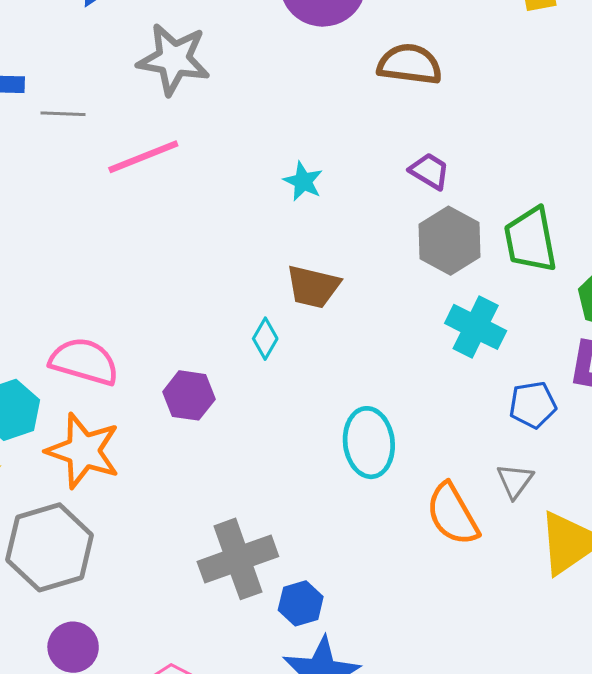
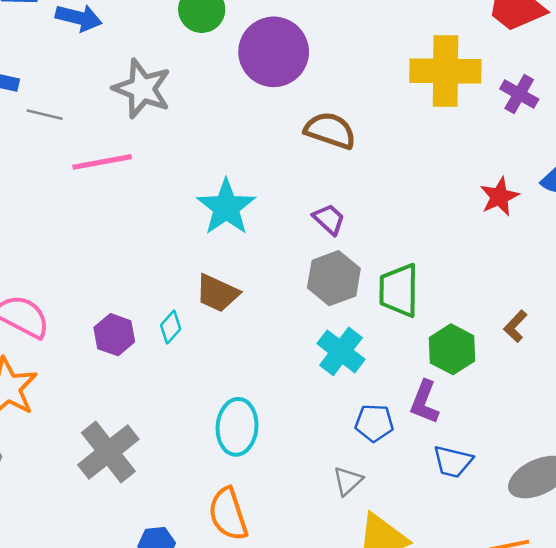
cyan star: (303, 181) -> (226, 207), size x1.8
purple hexagon: (189, 395) -> (114, 335), moved
orange semicircle: (452, 514) -> (228, 514), moved
gray cross: (238, 559) -> (108, 452), moved, turned -30

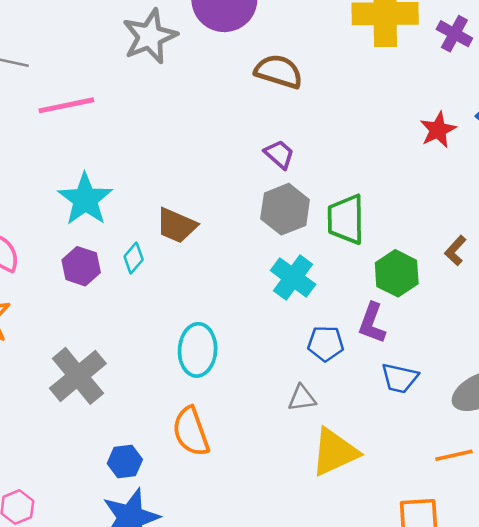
gray star: (142, 89) -> (150, 36), moved, turned 30
cyan star: (226, 207) -> (85, 199), moved
gray triangle: (348, 481) -> (302, 398), turned 36

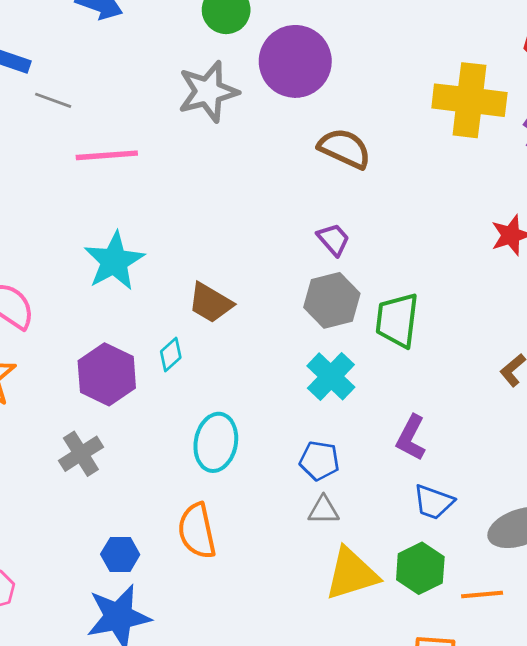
cyan diamond: (134, 258) -> (171, 355), moved
purple hexagon: (81, 266) -> (107, 374), moved, size x1.4
green hexagon: (397, 273) -> (420, 568), moved
blue pentagon: (326, 343) -> (319, 461), moved
gray cross: (78, 376) -> (81, 454), size x0.7

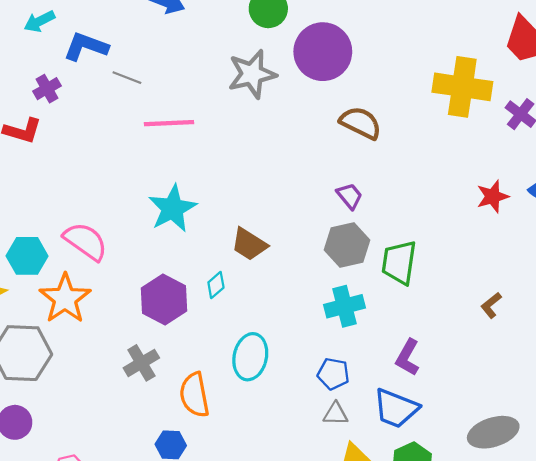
cyan cross: (331, 376) -> (345, 306), turned 30
blue trapezoid: (433, 502) -> (396, 408), moved, size x1.4
orange semicircle: (197, 531) -> (194, 395), moved

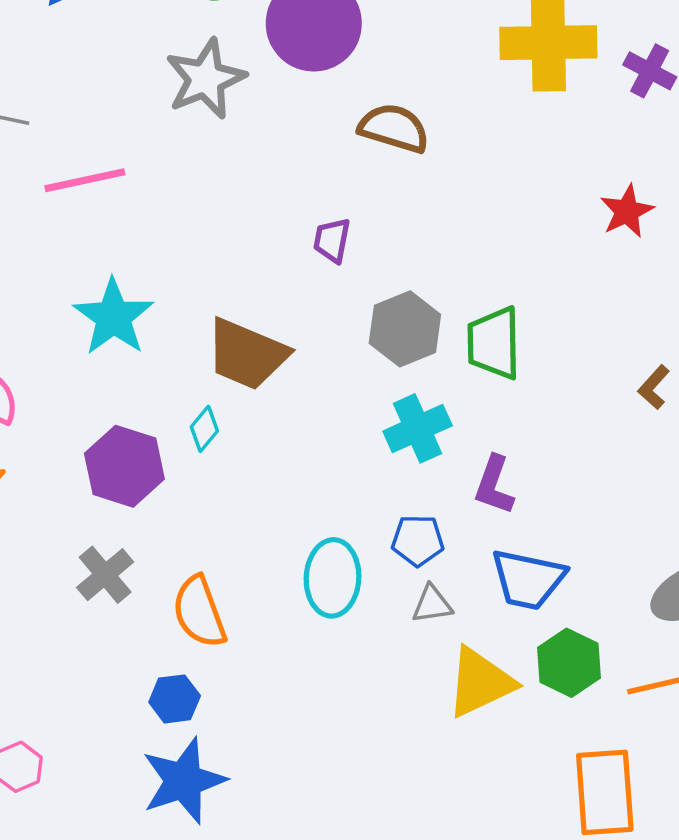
purple trapezoid: (350, 196) -> (332, 240), moved, turned -120
brown trapezoid: (249, 244) -> (247, 354), size x1.4
cyan ellipse: (250, 357) -> (333, 578), moved
purple L-shape: (408, 357) -> (494, 485), moved

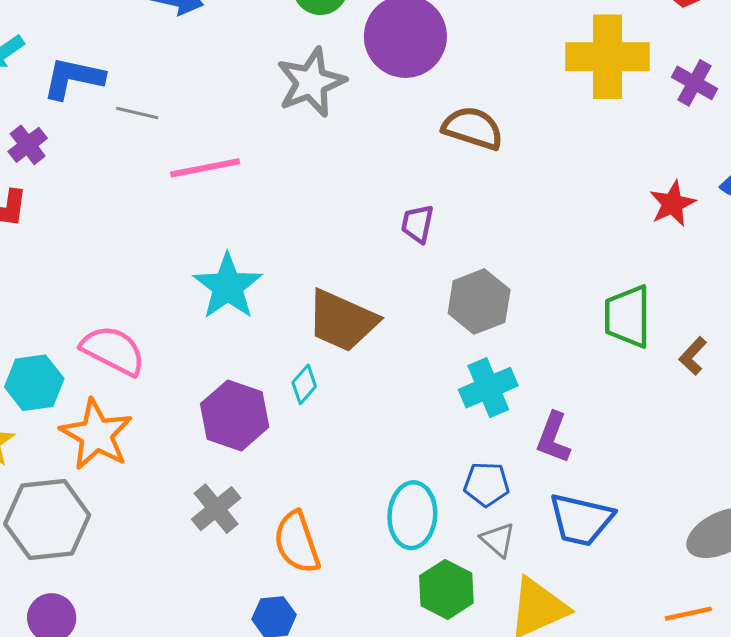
green trapezoid: (494, 343) -> (628, 316), moved
gray triangle: (432, 604) -> (498, 540), turned 48
green hexagon: (569, 663) -> (446, 589), moved

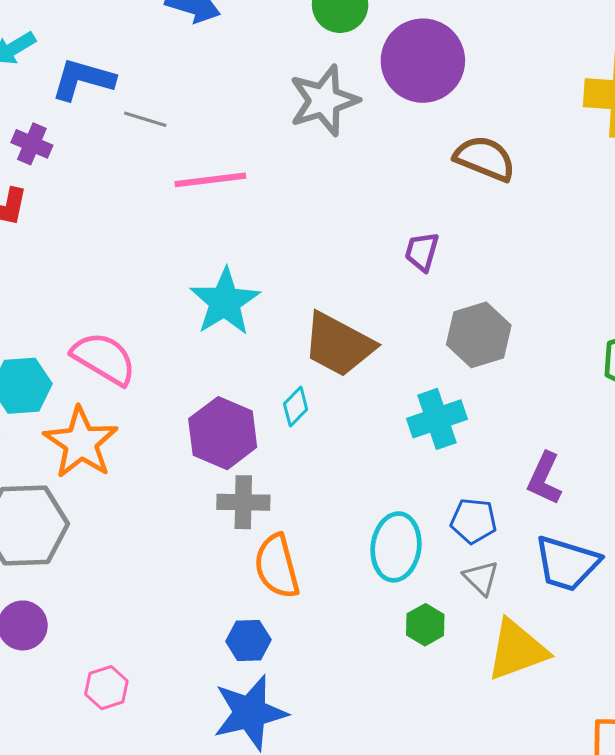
purple cross: (28, 145) -> (32, 144), turned -33
cyan cross: (488, 388) -> (437, 419), moved
gray cross: (216, 509) -> (243, 502), moved, turned 36
green hexagon: (446, 589) -> (425, 625), size x0.7

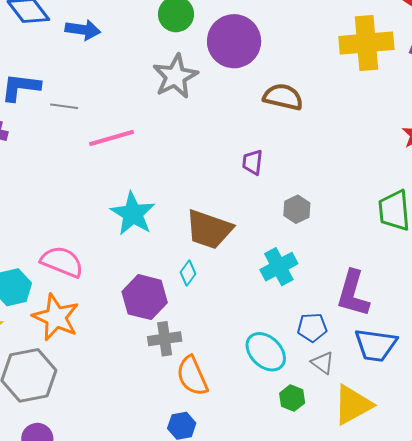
gray hexagon: (479, 335) -> (297, 209), size x0.7
purple L-shape: (545, 478) -> (353, 294), size x1.4
cyan ellipse: (396, 547) -> (266, 352), turned -45

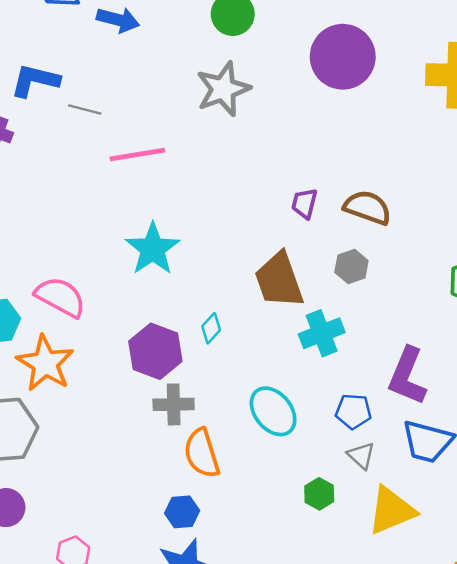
purple circle: (234, 41) -> (343, 57), moved
brown semicircle: (283, 97) -> (368, 208), moved
brown trapezoid: (209, 229) -> (279, 280), moved, turned 45
cyan ellipse: (266, 352) -> (273, 411), moved

